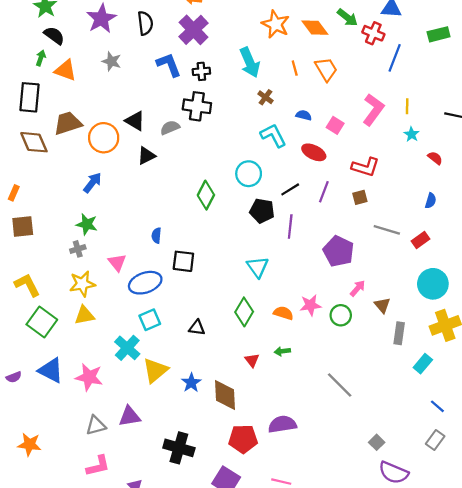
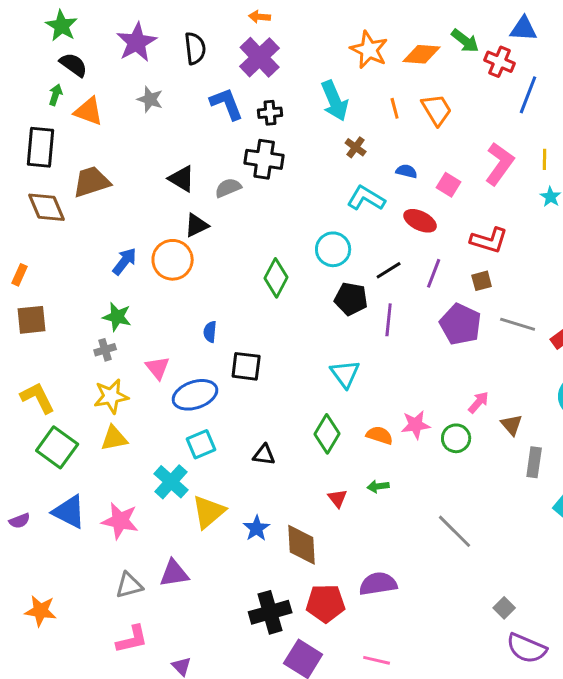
orange diamond: (315, 28) -> (422, 54), turned -48
cyan L-shape: (273, 135) -> (366, 198), turned -32
orange circle: (104, 138) -> (173, 260), moved
purple pentagon: (338, 251) -> (461, 324), moved
black cross: (179, 448) -> (270, 612), moved, turned -32

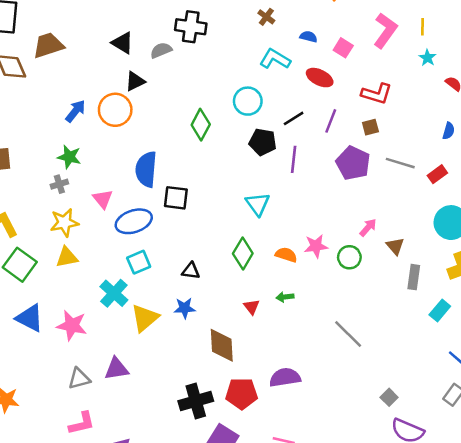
blue semicircle: (210, 332) -> (146, 169), size x2.0
blue star: (257, 528) -> (185, 308), moved, turned 30

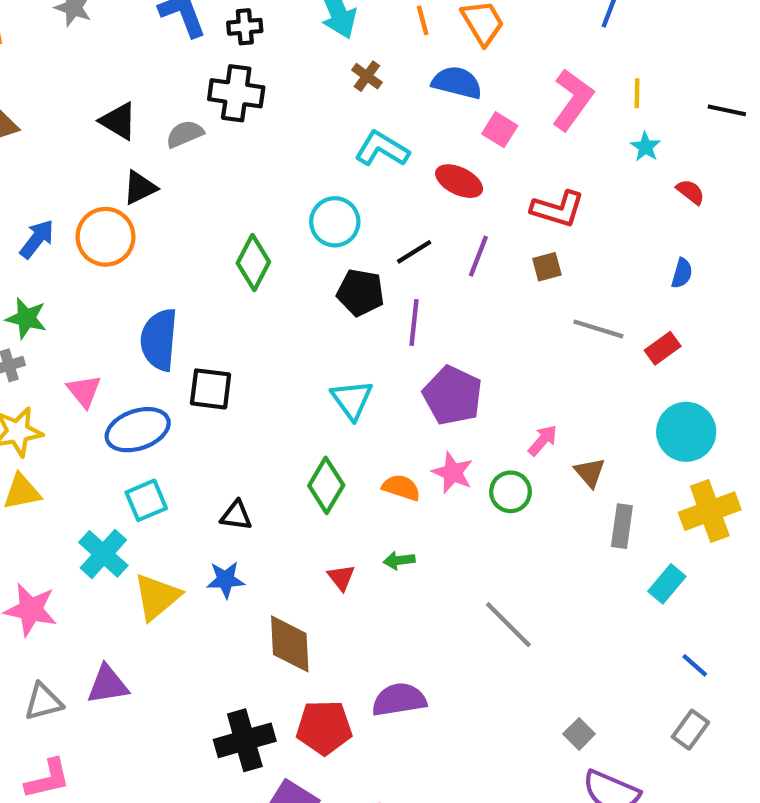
blue semicircle: (308, 37) -> (457, 83), moved, size x1.6
purple pentagon: (353, 163) -> (453, 395), moved
pink star: (316, 246) -> (453, 473), turned 30

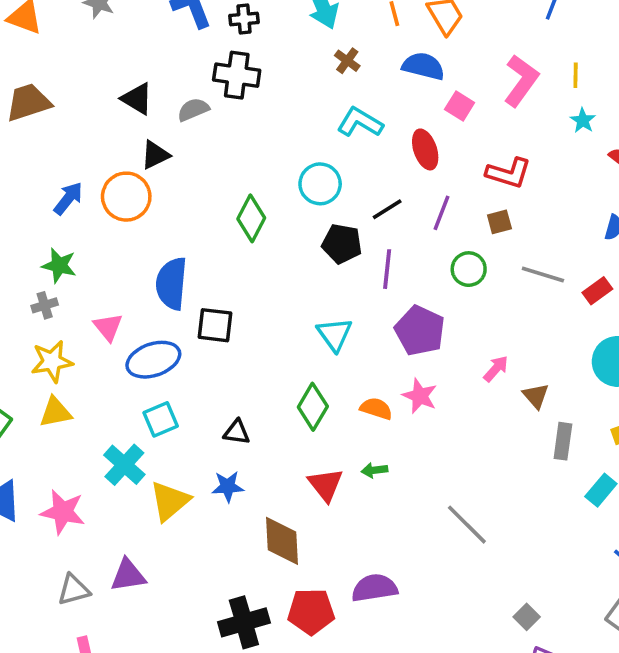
red ellipse: (459, 181) -> (425, 149), turned 45
green circle: (510, 492) -> (469, 269), moved
red triangle: (341, 578) -> (326, 485), size x1.5

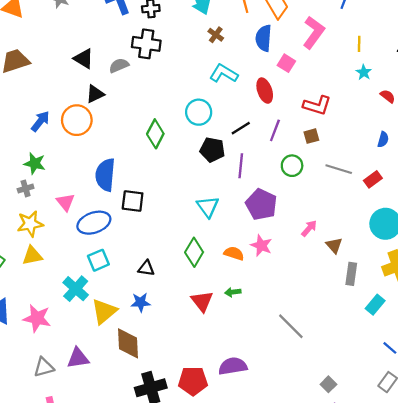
blue semicircle: (423, 66) -> (264, 38), turned -100
pink L-shape: (521, 81) -> (314, 32), moved
brown diamond: (282, 541) -> (128, 343), moved

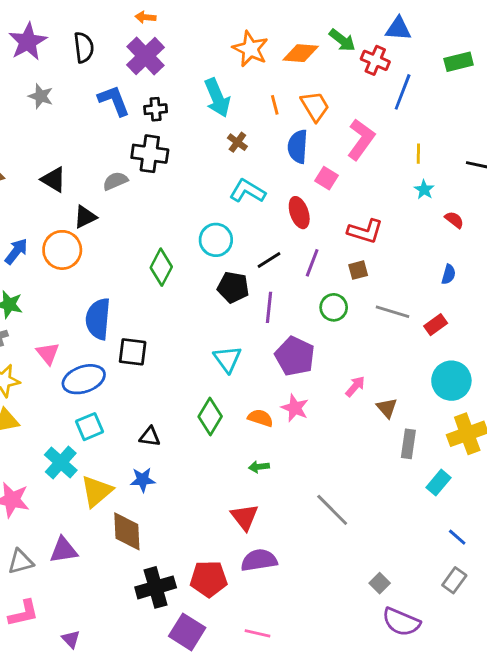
black triangle: (84, 59) -> (54, 180), moved
red triangle: (202, 301) -> (245, 517), moved

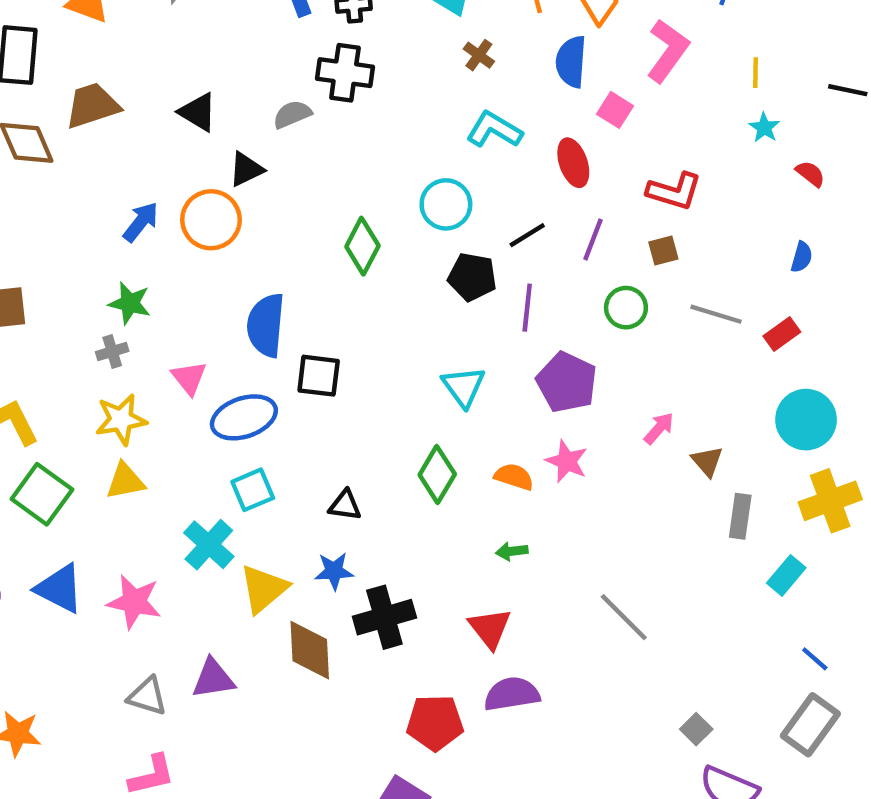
gray triangle: (21, 562) -> (147, 696), turned 32
gray rectangle: (454, 580) -> (810, 725), size x1.5
black cross: (156, 587) -> (384, 617), moved

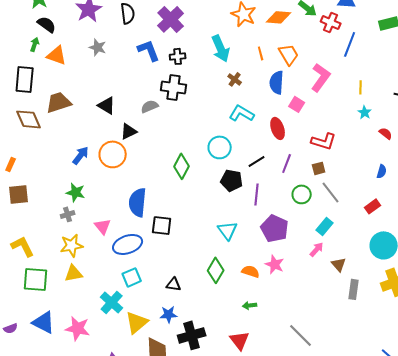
gray line: (716, 314) -> (331, 192), moved, turned 35
green square: (42, 494) -> (36, 279), turned -32
cyan rectangle: (786, 575) -> (325, 226), moved

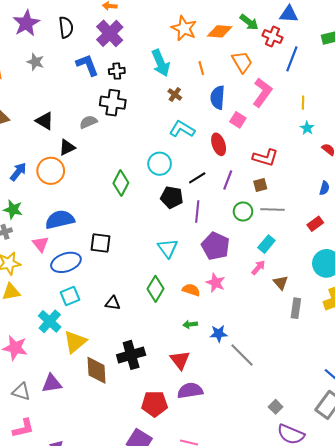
orange trapezoid: (289, 54) -> (242, 62), moved
gray line: (331, 192) -> (273, 209), turned -50
blue semicircle: (138, 202) -> (60, 220), moved, turned 72
blue star: (169, 314) -> (219, 334), moved

